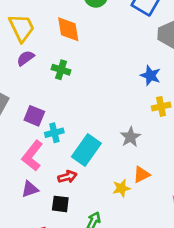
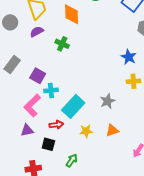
yellow star: (121, 188) -> (86, 131), moved

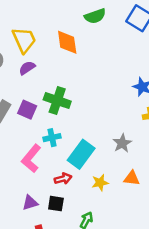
green cross: (62, 44) -> (57, 100), moved, size x1.5
purple square: (38, 76) -> (27, 110), moved
purple triangle: (27, 130) -> (30, 203), moved
orange triangle: (112, 130) -> (132, 178), turned 32

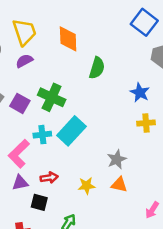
green semicircle: (95, 16) -> (97, 68), moved, turned -60
gray star: (122, 143) -> (117, 159), moved
cyan rectangle: (81, 154) -> (71, 131), moved
purple triangle: (30, 203) -> (20, 183), moved

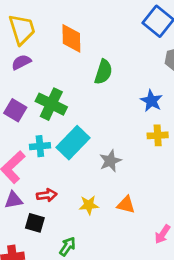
gray star: (117, 159) -> (110, 161), moved

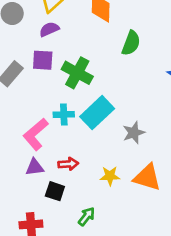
purple square: (15, 110) -> (43, 60), moved, turned -30
orange triangle: (126, 205) -> (147, 177), size x1.5

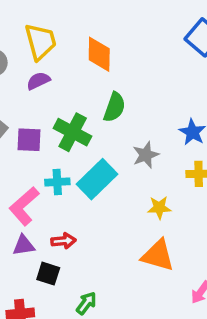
green semicircle: (131, 43) -> (114, 107), moved
purple square: (43, 60) -> (29, 140), moved
gray star: (134, 133) -> (146, 155), moved
yellow star: (110, 176) -> (159, 208), moved

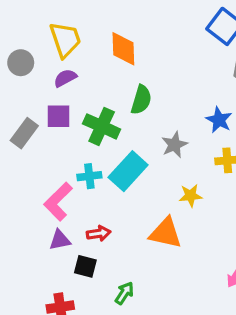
purple square: (29, 140) -> (59, 116), moved
orange triangle: (158, 255) -> (166, 233), moved

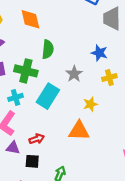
cyan cross: (89, 176) -> (16, 97), moved
purple triangle: (60, 240) -> (13, 148), turned 32

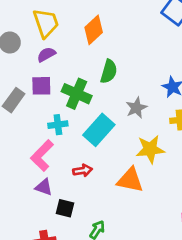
orange diamond: (30, 19) -> (94, 30), turned 50
yellow star: (90, 104) -> (150, 149), size x1.5
red arrow: (37, 139) -> (83, 170), moved

